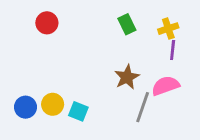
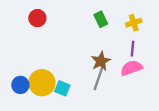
purple line: (173, 50) -> (133, 49), moved
yellow circle: (53, 104) -> (42, 83), size x1.5
gray line: (143, 107) -> (99, 78), moved

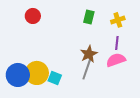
green rectangle: (101, 19) -> (89, 17), turned 40
blue circle: (20, 85) -> (18, 75), size x1.5

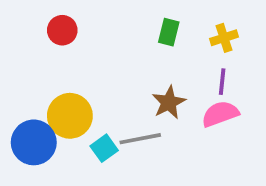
gray line: (87, 69) -> (140, 139), moved, turned 60
yellow circle: (37, 73) -> (70, 116), moved
cyan square: (55, 78) -> (104, 148), turned 32

